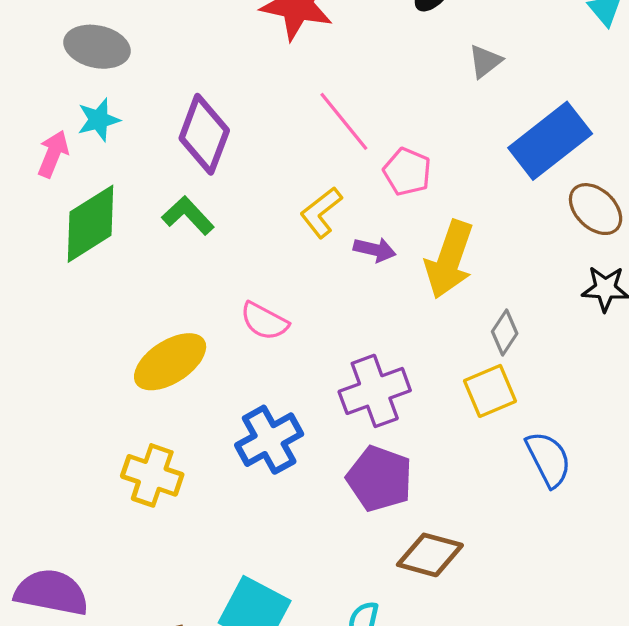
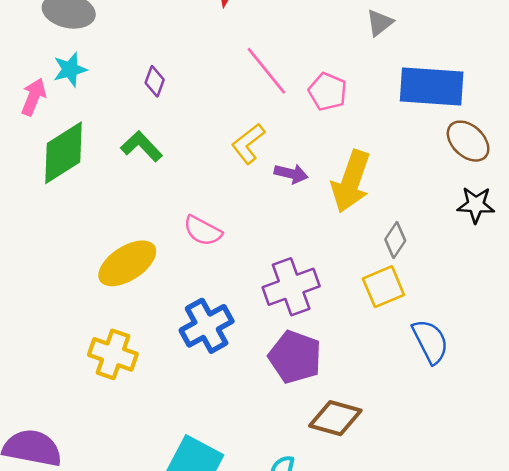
purple diamond: (204, 134) -> (155, 81), size x0.5
blue rectangle: (550, 141) -> (432, 86), turned 42
pink pentagon: (407, 172) -> (328, 92), moved

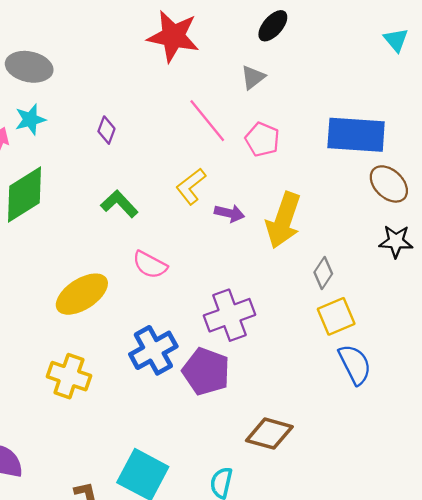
gray triangle: (380, 23) -> (253, 77), moved
green L-shape: (142, 146) -> (119, 204), moved
yellow square: (383, 287) -> (336, 316), moved
purple pentagon: (295, 357) -> (206, 371), moved

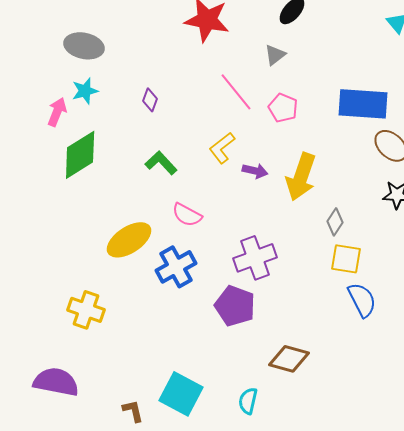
yellow square: (336, 316) -> (346, 259), turned 32
blue cross: (153, 350) -> (176, 267), moved
yellow cross: (69, 376) -> (86, 310), moved

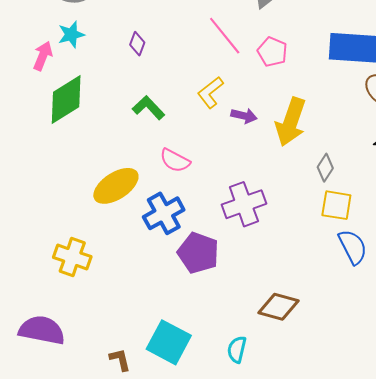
purple pentagon: (235, 306) -> (198, 253), moved

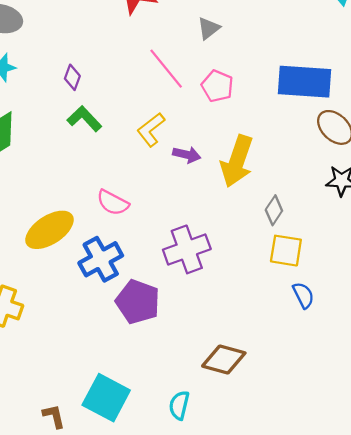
green L-shape: (148, 108) -> (84, 119), moved
blue semicircle: (353, 247) -> (303, 295), size x0.7

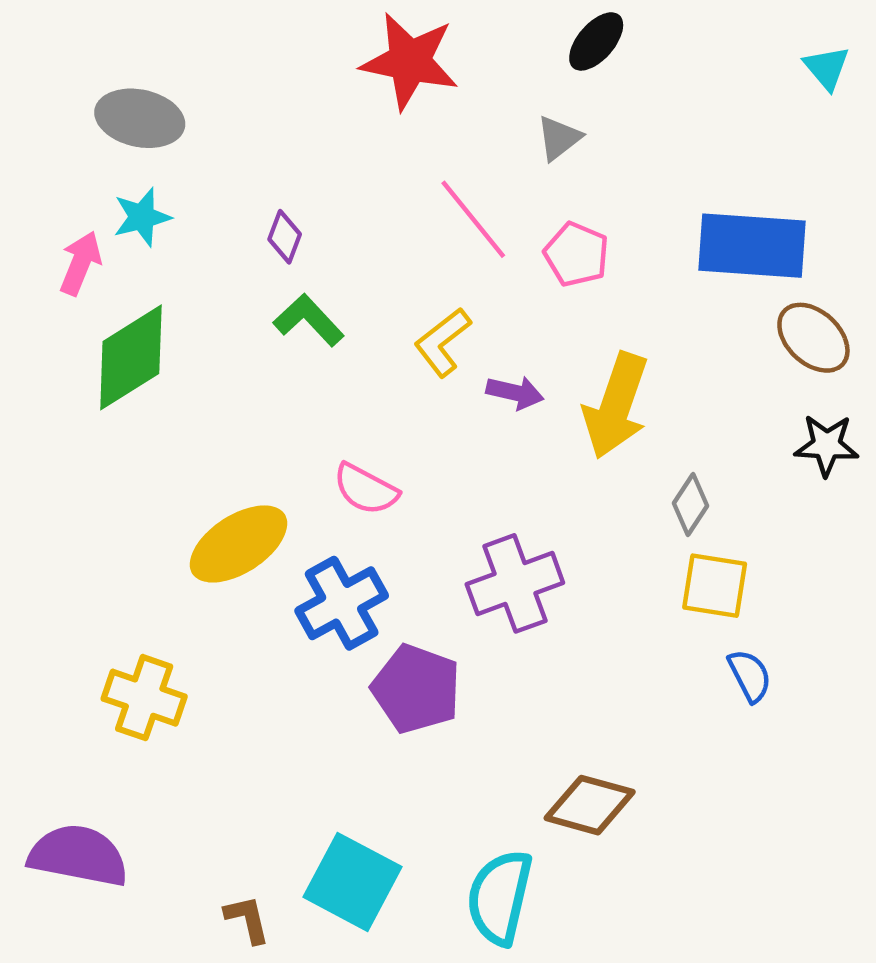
cyan semicircle: (179, 405) -> (500, 897), size x1.6

